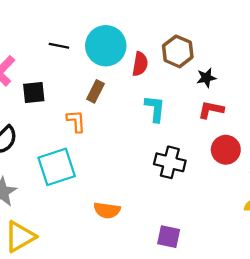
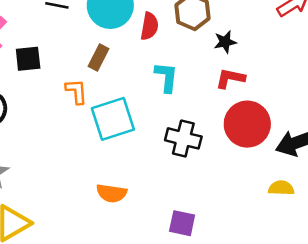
red circle: (226, 150) -> (247, 124), size x1.4
cyan square: (57, 167) -> (113, 119), moved

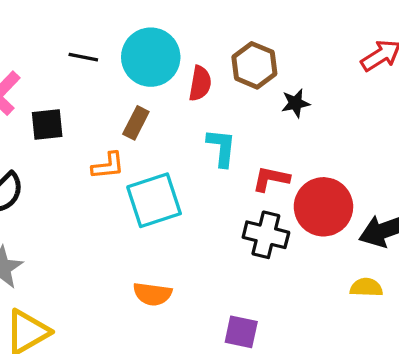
red L-shape: (230, 78) -> (271, 179), moved
orange L-shape: (76, 91) -> (108, 166), turned 88
black cross: (183, 138) -> (266, 235), moved

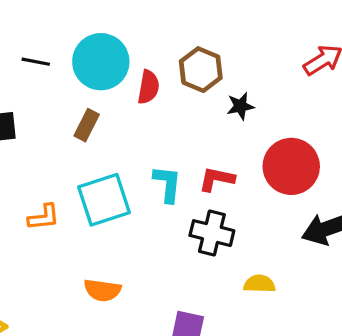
cyan L-shape: (221, 148) -> (167, 184), moved
orange L-shape: (108, 166) -> (44, 217), moved
red circle: (323, 207) -> (291, 166), moved
yellow semicircle: (366, 287) -> (259, 284), moved

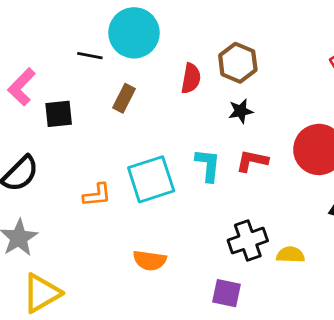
cyan circle: (101, 62) -> (134, 33), moved
black star: (240, 106) -> (241, 111), moved
brown rectangle: (87, 125) -> (124, 98), moved
black cross: (212, 233) -> (248, 241), moved, turned -33

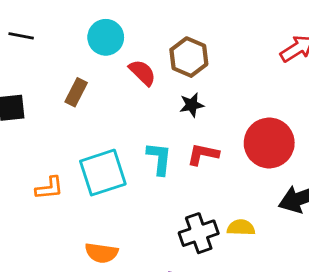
cyan circle: (134, 33) -> (106, 37), moved, size x0.7
black line: (90, 56) -> (21, 36), moved
red semicircle: (191, 78) -> (142, 73), turned -56
yellow semicircle: (290, 255) -> (241, 228), moved

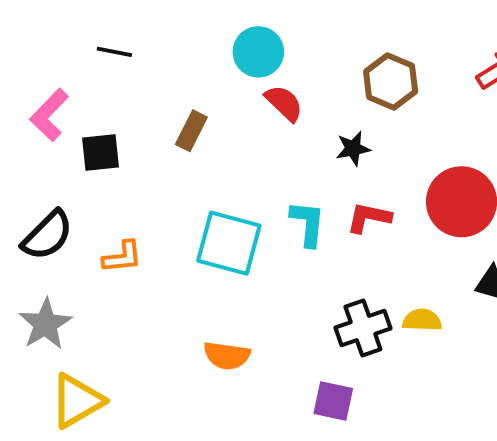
cyan circle: (106, 37) -> (258, 52), moved
brown hexagon: (189, 57) -> (391, 81), moved
cyan square: (103, 173) -> (229, 243), turned 33
orange L-shape: (49, 188) -> (122, 257), moved

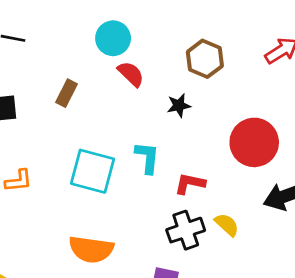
red L-shape: (369, 218) -> (190, 184), moved
yellow semicircle: (422, 320) -> (227, 225), turned 40
orange semicircle: (227, 356) -> (91, 249), size x1.4

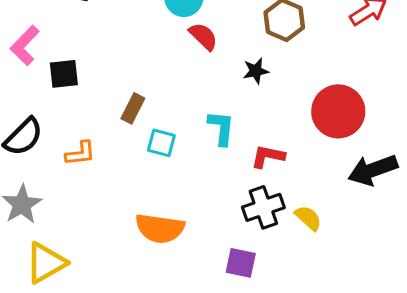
brown rectangle: (66, 93) -> (133, 108), moved
cyan square: (93, 171) -> (161, 143), size x0.6
yellow semicircle: (227, 225) -> (308, 218), moved

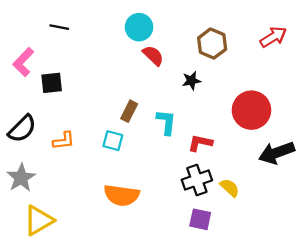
brown rectangle: (133, 108) -> (129, 111), moved
cyan square: (161, 143) -> (113, 141), moved
purple square: (241, 263) -> (200, 219), moved

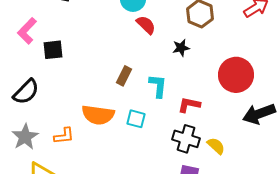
orange L-shape: (64, 141) -> (64, 136), moved
cyan square: (113, 141) -> (136, 119), moved
black cross: (197, 180) -> (186, 139), turned 36
orange semicircle: (122, 195) -> (98, 115), moved

